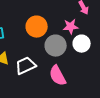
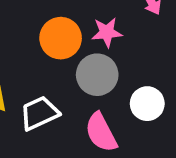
pink star: (71, 27) -> (107, 32), moved
white circle: (82, 44) -> (147, 104), moved

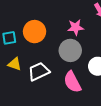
orange circle: (61, 38) -> (35, 32), moved

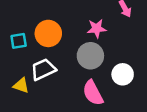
yellow triangle: (15, 64) -> (21, 85), moved
white trapezoid: (39, 71) -> (43, 69), moved

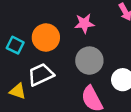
pink star: (97, 29) -> (84, 23), moved
cyan square: (19, 41) -> (15, 45), turned 35

